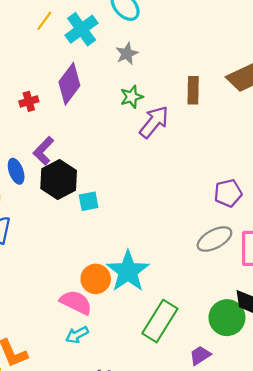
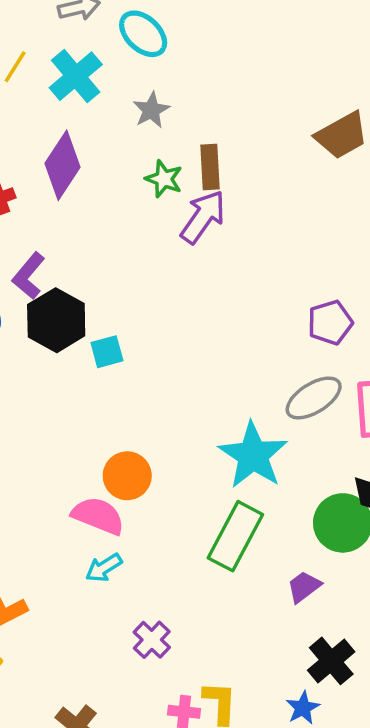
brown rectangle: (193, 90) -> (210, 167), moved
green star: (132, 97) -> (164, 179), turned -30
cyan star: (128, 271) -> (253, 455), moved

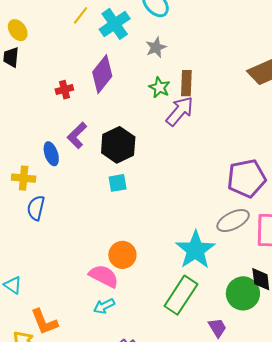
black hexagon: (56, 320) -> (118, 145), moved
purple pentagon: (330, 323) -> (247, 178), size x1.5
purple trapezoid: (304, 587) -> (217, 328), turned 90

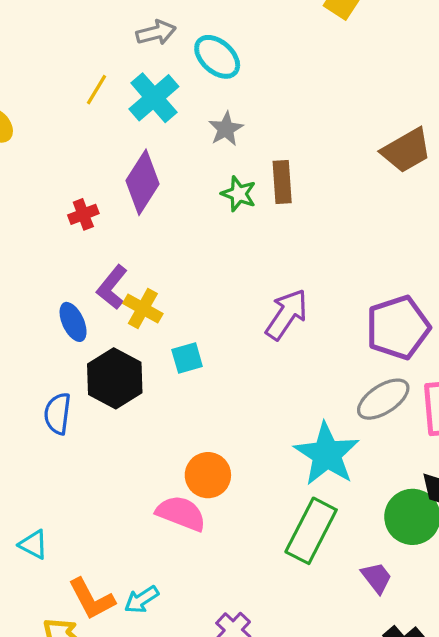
purple arrow: (180, 111) -> (287, 314), moved
black hexagon: (118, 145) -> (115, 378), moved
yellow cross: (24, 178) -> (143, 308), moved, turned 30
cyan arrow: (104, 306) -> (142, 600), moved

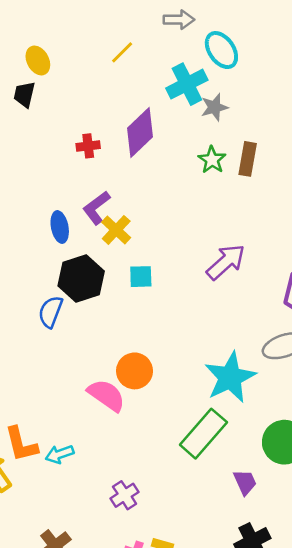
cyan cross: (154, 98) -> (187, 84), moved
blue semicircle: (58, 414) -> (51, 312), moved

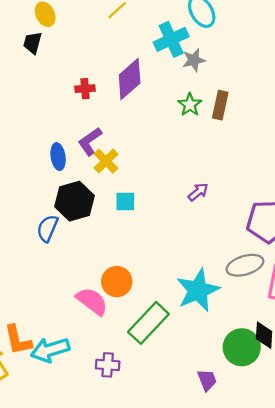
purple arrow: (226, 262) -> (198, 192), size x0.6
green rectangle: (203, 434) -> (148, 323), moved
cyan arrow: (60, 454) -> (50, 350), size x1.6
purple cross: (125, 495) -> (108, 365), moved, turned 35

